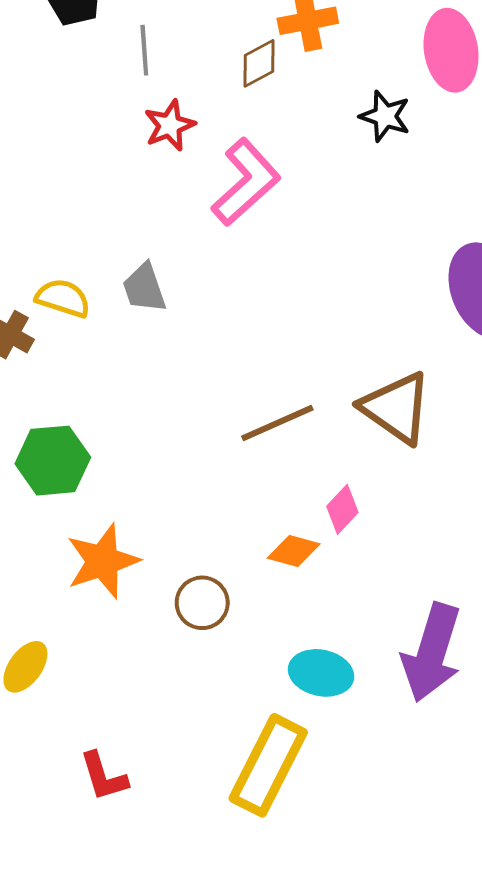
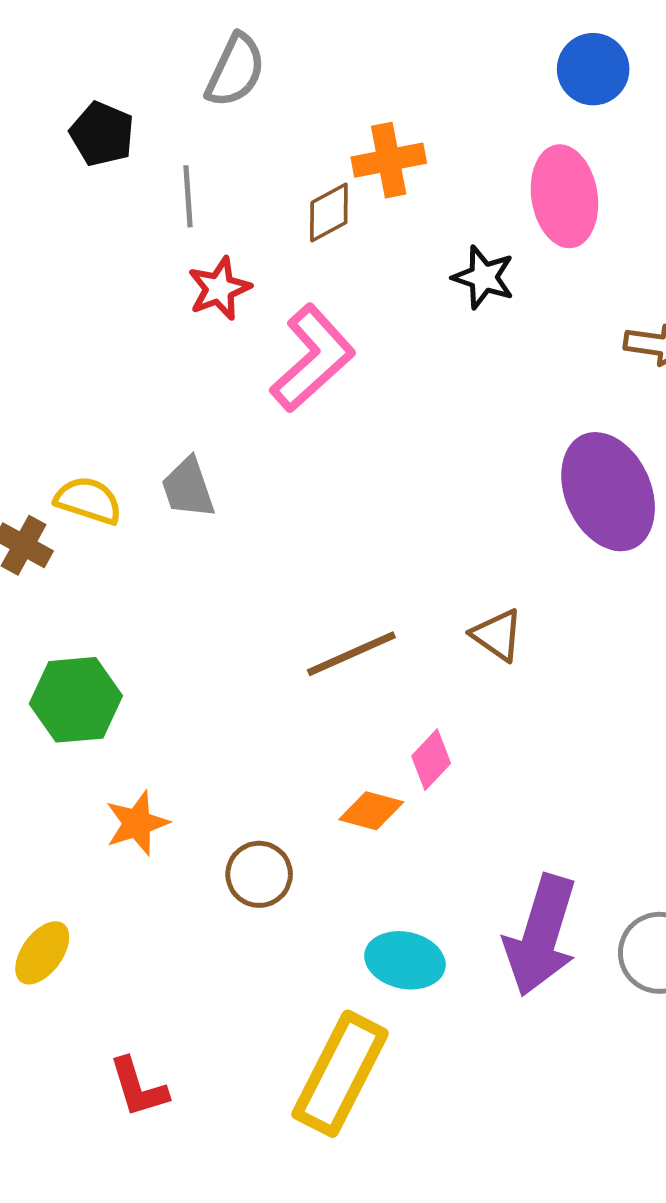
brown triangle: (396, 408) -> (497, 635), size x0.6
orange star: (103, 561) -> (137, 823), size x0.7

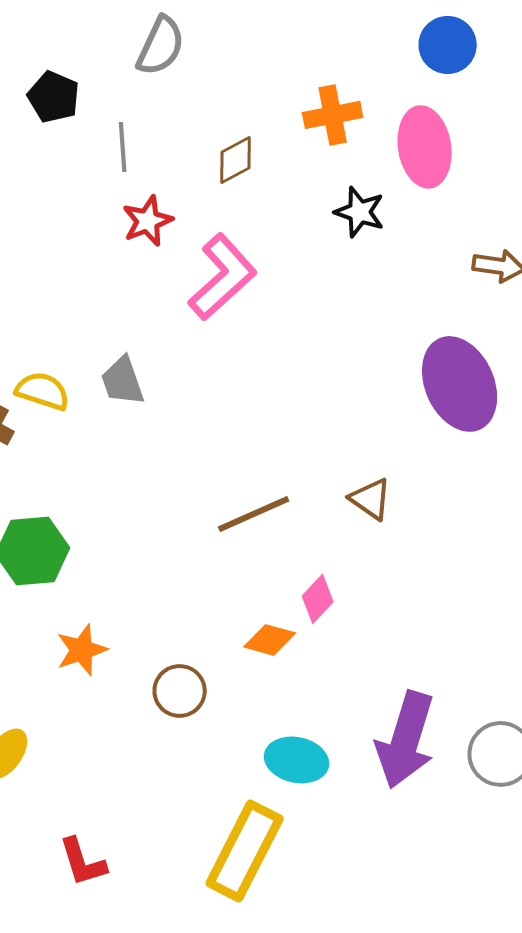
orange cross: (389, 160) -> (333, 115), moved

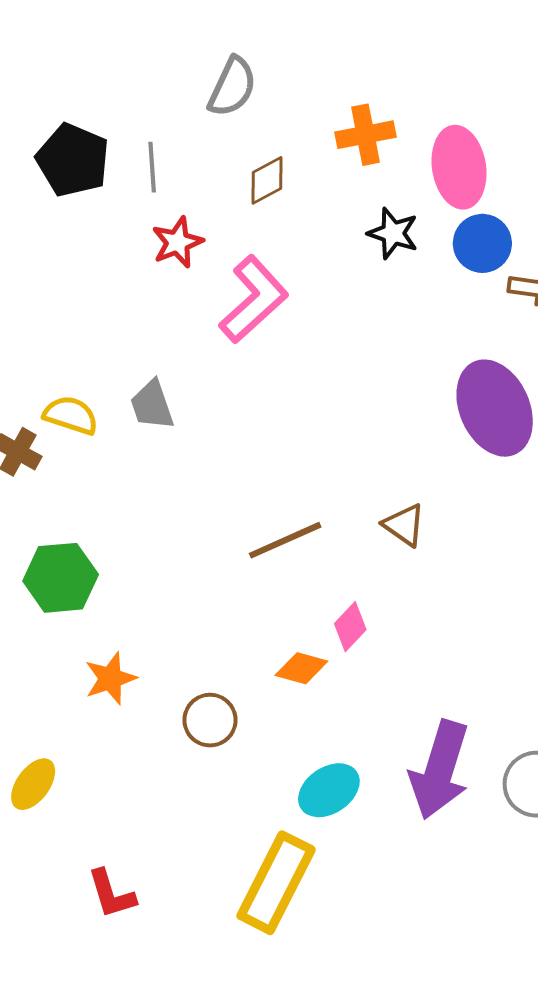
blue circle: (448, 45) -> (482, 243), moved
gray semicircle: (161, 46) -> (232, 87), moved
black pentagon: (54, 97) -> (73, 160), moved, size x1.4
cyan ellipse: (297, 760) -> (329, 790), turned -46

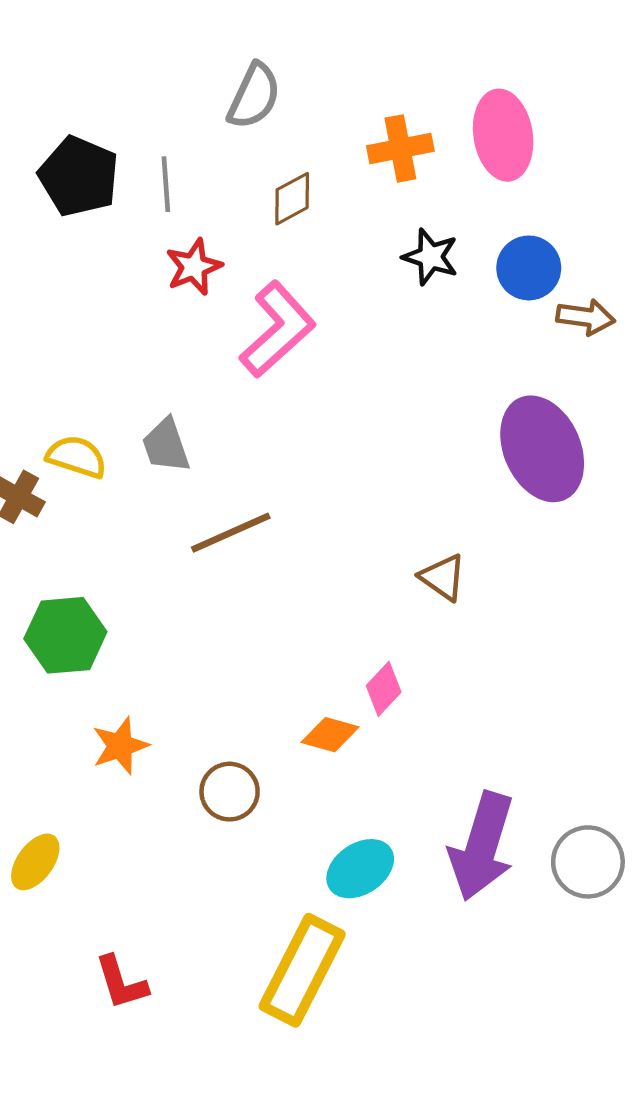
pink ellipse: (459, 167) -> (503, 135), moved
brown line: (285, 540) -> (231, 533), moved

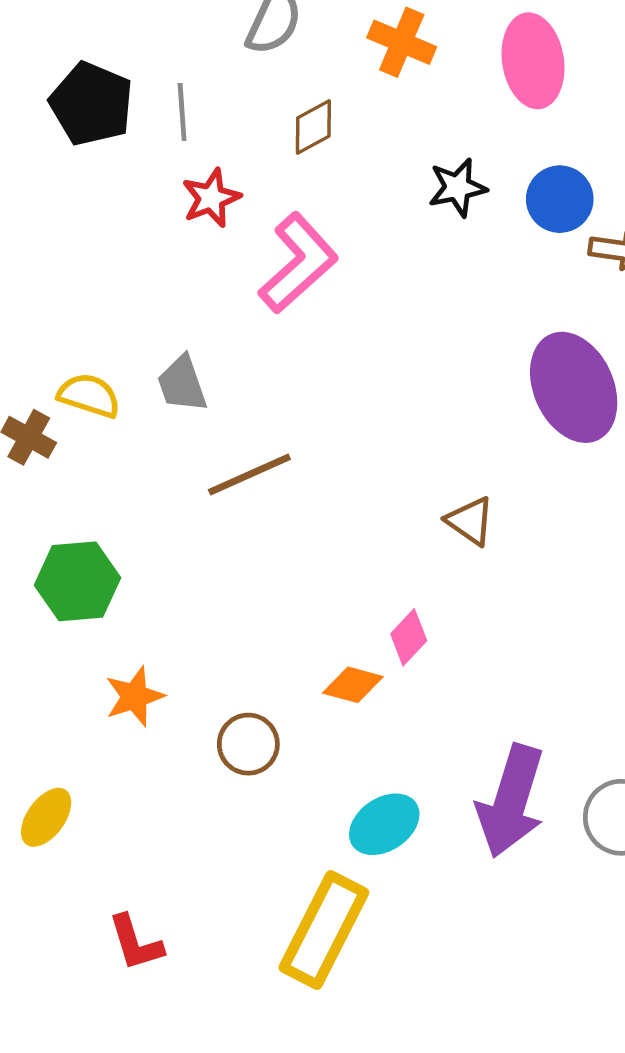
orange cross: (400, 148) -> (402, 42), moved, turned 34
black star: (431, 257) -> (457, 187), turned -30

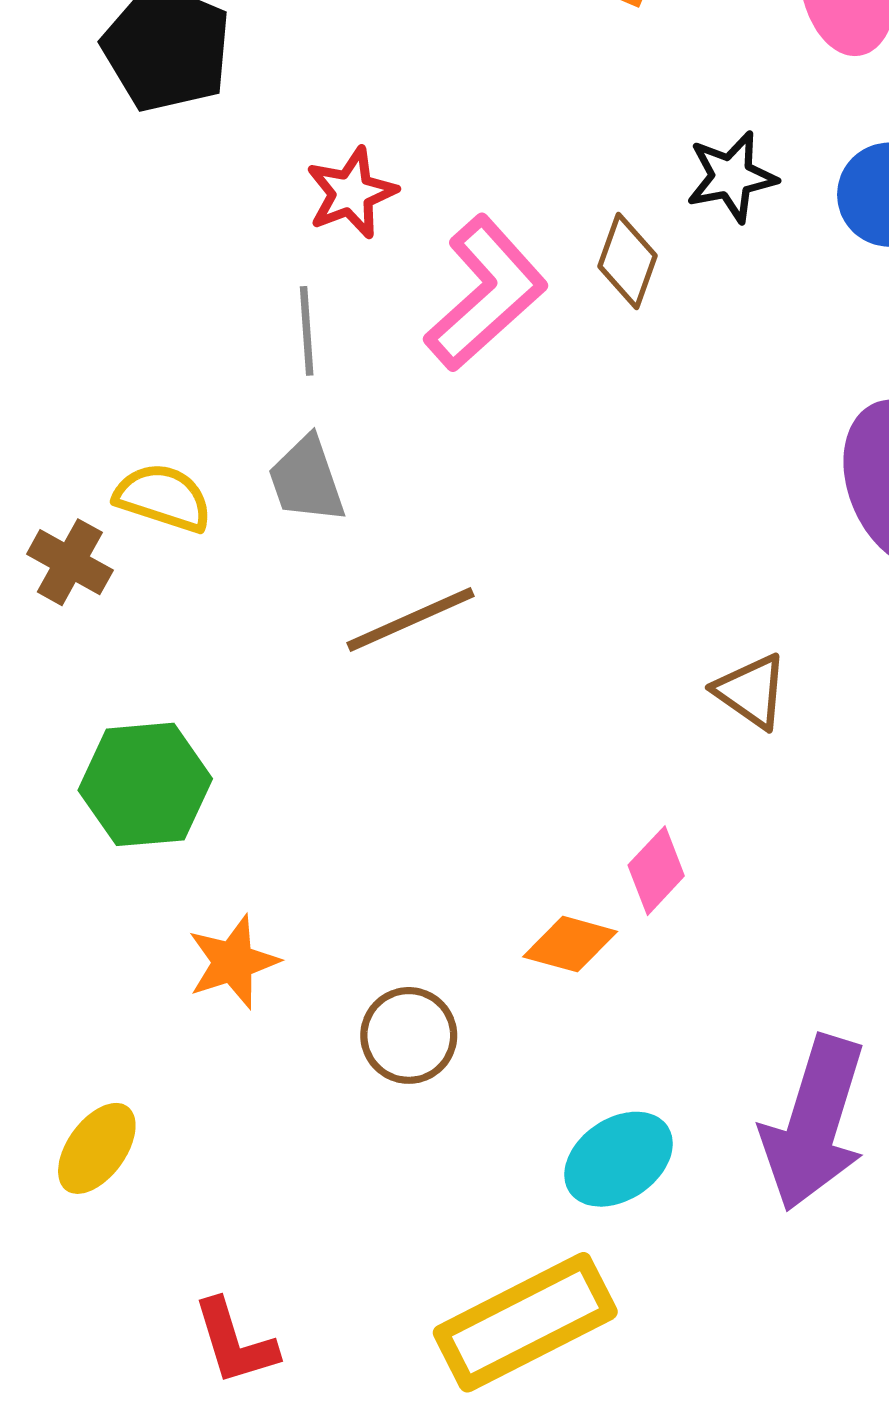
gray line: (182, 112) -> (307, 331), moved
brown diamond: (313, 127) -> (627, 261), moved, turned -42
yellow rectangle: (324, 930) -> (525, 1322), turned 36

